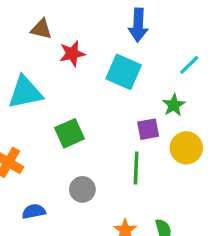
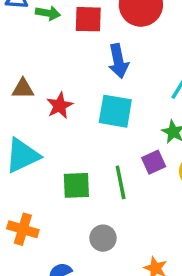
green square: (70, 133) -> (76, 185), turned 36
green line: (136, 168) -> (121, 182), moved

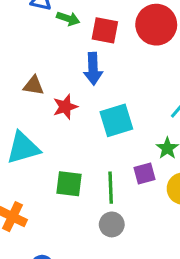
blue arrow: (118, 61) -> (93, 69), moved
cyan square: (115, 111) -> (116, 120), turned -36
gray circle: (103, 238) -> (112, 224), moved

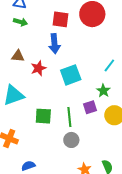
green arrow: (68, 19) -> (21, 22), moved

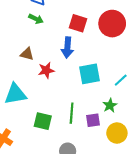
cyan square: (71, 75) -> (90, 74), moved
green line: (69, 117) -> (72, 113), moved

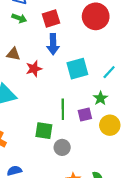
red square: (78, 23) -> (51, 19), moved, turned -30
green square: (43, 121) -> (44, 131), moved

